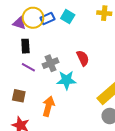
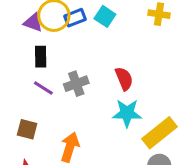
cyan star: (66, 80) -> (127, 113), moved

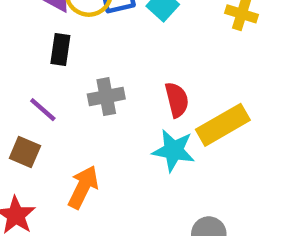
purple line: (43, 88) -> (43, 110), moved
yellow rectangle: (159, 133) -> (223, 125), moved

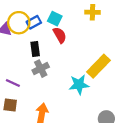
black rectangle: (60, 50) -> (35, 49), moved
red semicircle: (177, 100) -> (60, 35), moved

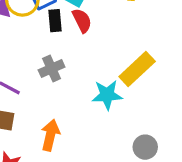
black rectangle: (35, 49) -> (55, 21), moved

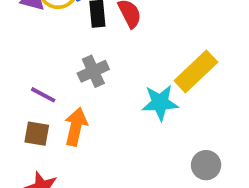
orange arrow: (50, 135) -> (76, 127), moved

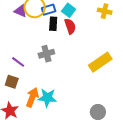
cyan star: (160, 103) -> (47, 98), moved
orange arrow: (76, 127) -> (32, 97), moved

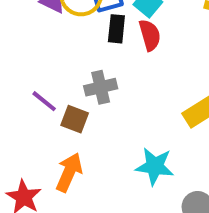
brown square: (12, 82) -> (75, 119), moved
cyan star: (47, 98) -> (155, 166), moved

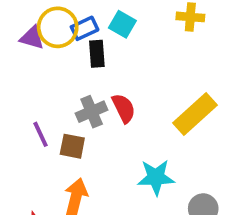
red semicircle: (150, 35) -> (124, 108), moved
purple line: (44, 101) -> (40, 134), turned 36

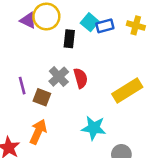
blue rectangle: (85, 28) -> (105, 26), moved
gray cross: (92, 112) -> (59, 77), turned -30

